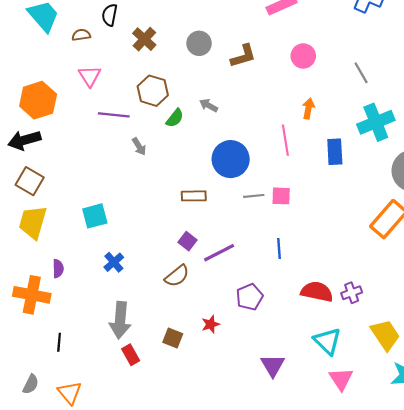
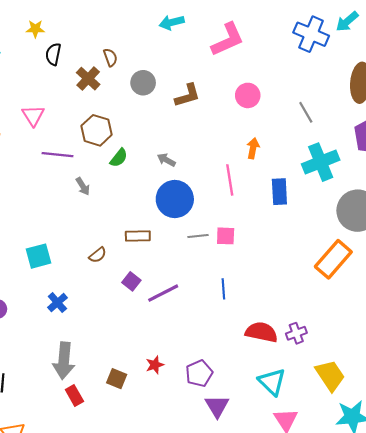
brown semicircle: (81, 35) -> (110, 57), moved, turned 78
gray arrow: (209, 105) -> (166, 160), moved
brown semicircle: (177, 276) -> (98, 255), moved, size x0.7
purple pentagon: (250, 297) -> (199, 373), moved

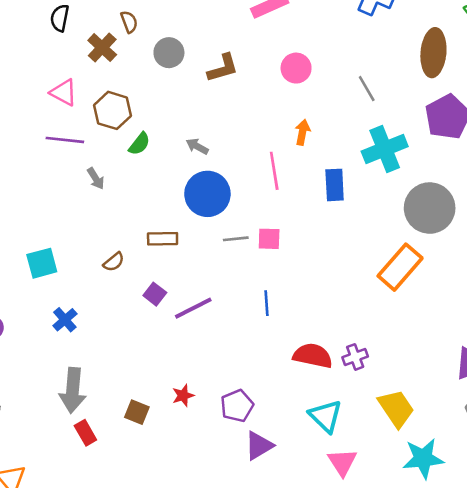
pink triangle: (33, 116) -> (64, 92), moved, turned -30
purple triangle: (217, 406) -> (259, 446), turned 30

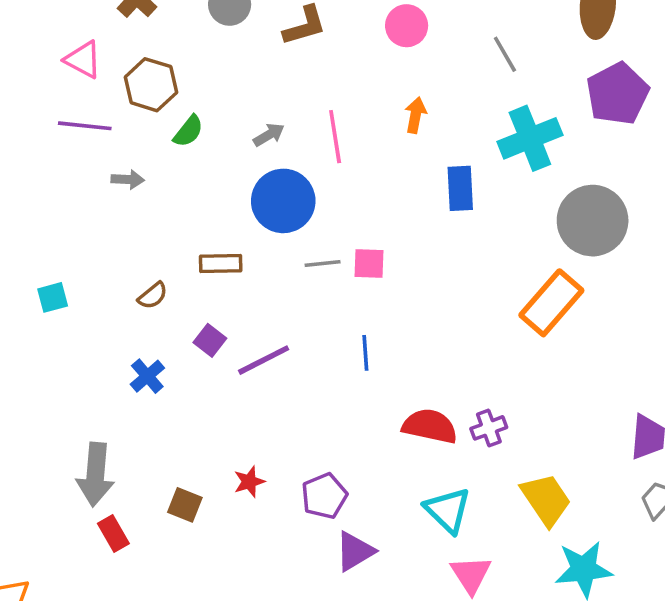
gray arrow: (197, 146) -> (269, 135), turned 120
pink line: (274, 171) -> (335, 137), moved
gray arrow: (96, 178) -> (128, 179), turned -55
cyan square: (42, 263) -> (53, 297), size x0.7
blue cross: (65, 320) -> (147, 376), moved

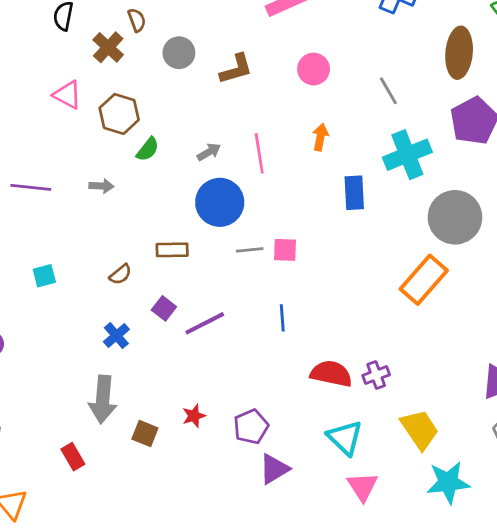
purple line: (85, 126) -> (31, 187), moved
gray arrow: (95, 474) -> (103, 399), moved
red rectangle: (113, 533) -> (73, 457), moved

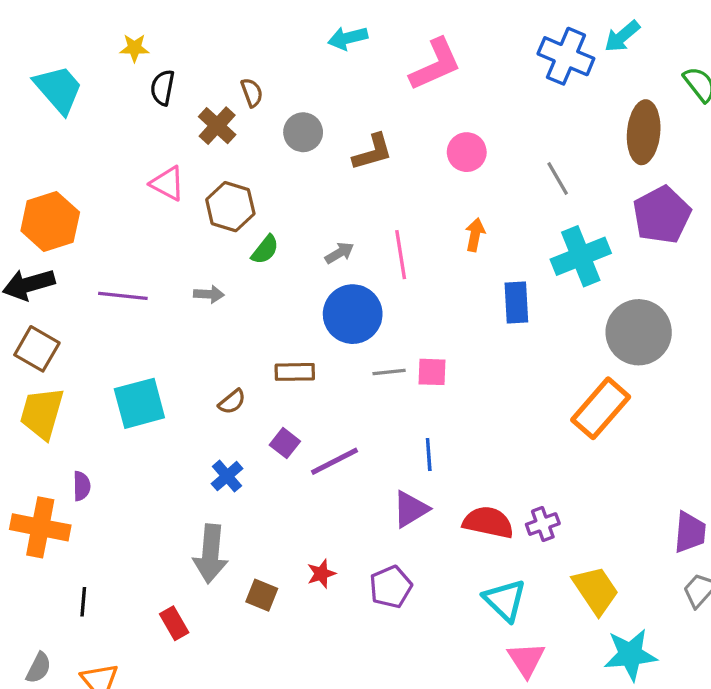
cyan square: (44, 276) -> (139, 403), size x1.8
purple triangle: (274, 469) -> (411, 509), moved

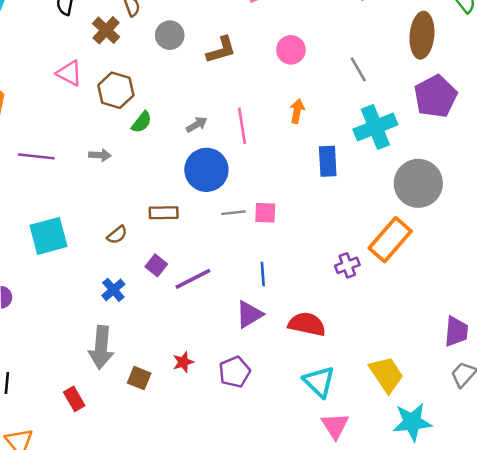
purple cross: (543, 524) -> (347, 265), moved

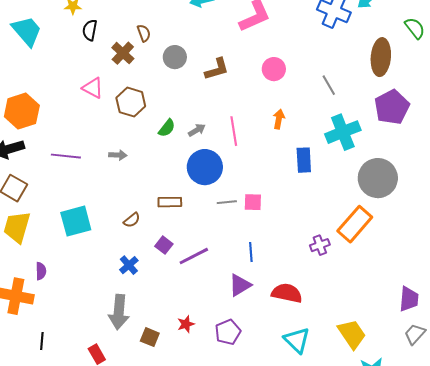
green semicircle: (142, 122) -> (167, 128), moved

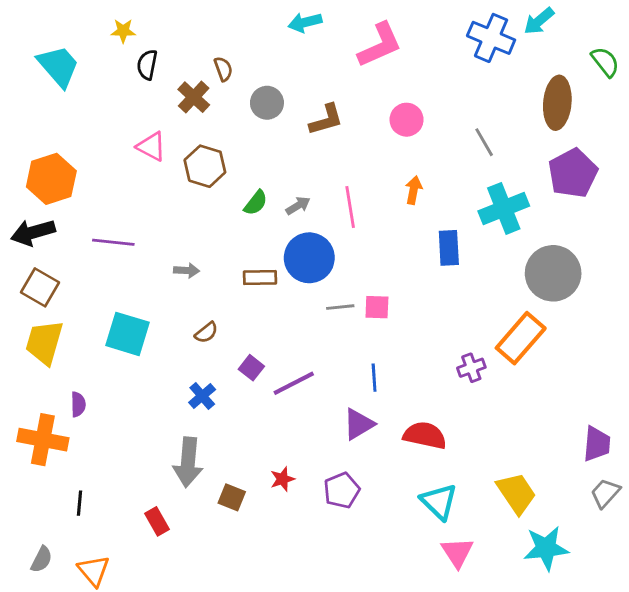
gray arrow: (118, 155) -> (187, 270), moved
brown rectangle: (170, 202) -> (260, 278), moved
cyan square: (76, 221) -> (127, 334), turned 32

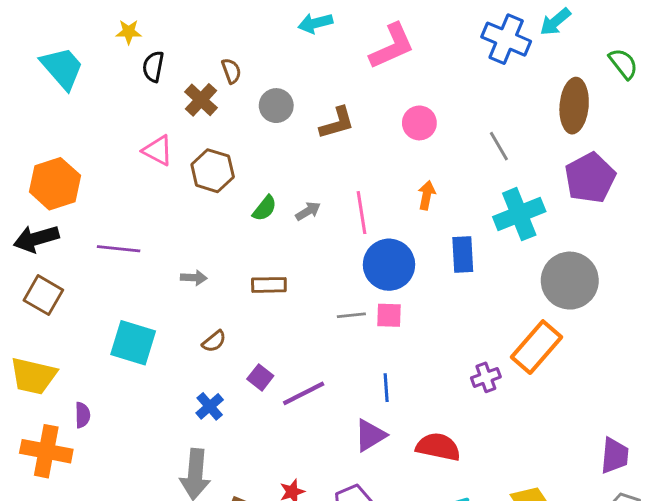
blue circle: (309, 258) -> (389, 265), moved
yellow trapezoid: (44, 342) -> (33, 376), moved, turned -93

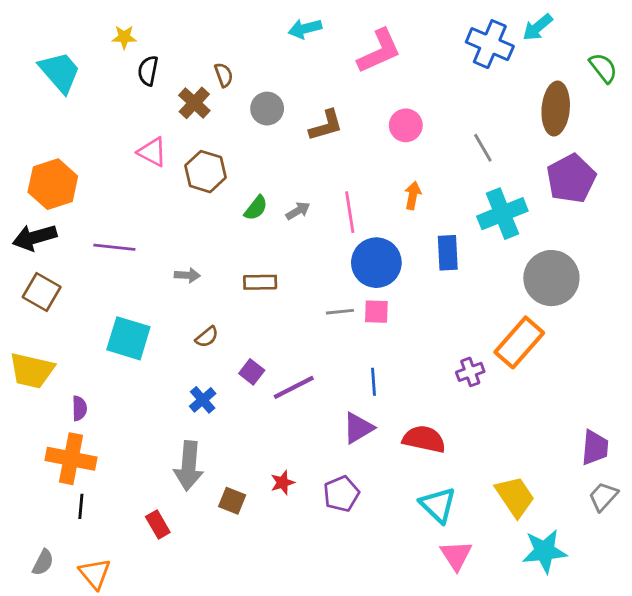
orange cross: (46, 451) -> (71, 459), moved

